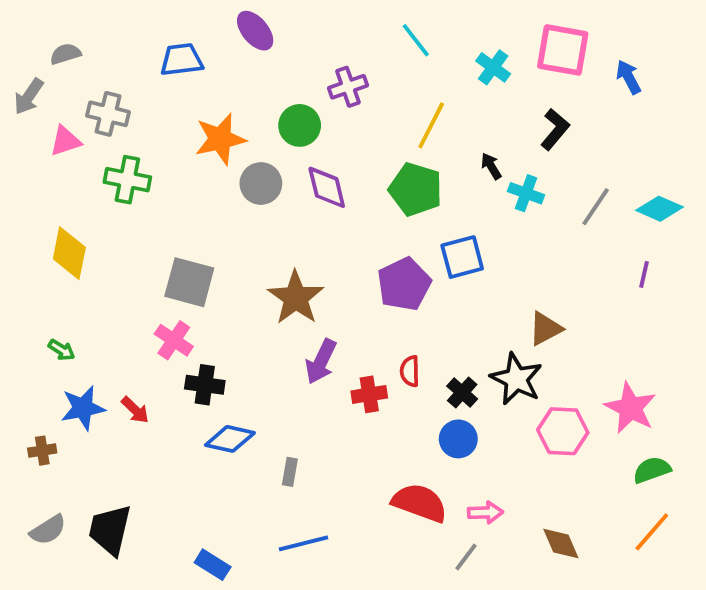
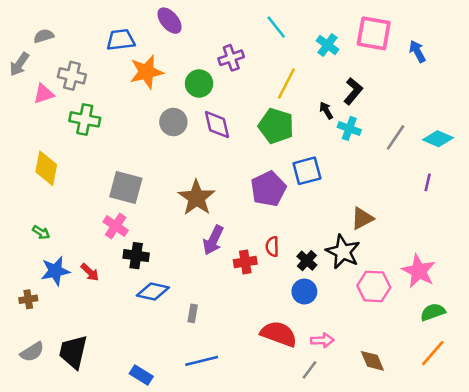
black L-shape: (555, 129) -> (353, 91), moved
orange star: (220, 139) -> (146, 72), moved

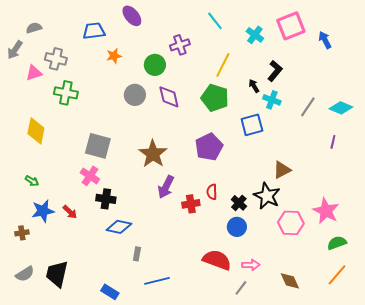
pink square: (374, 33) -> (291, 26), turned -32
orange star: (146, 72) -> (114, 56), size x0.6
blue square: (307, 171) -> (252, 125), moved
gray rectangle: (193, 313) -> (137, 254), moved

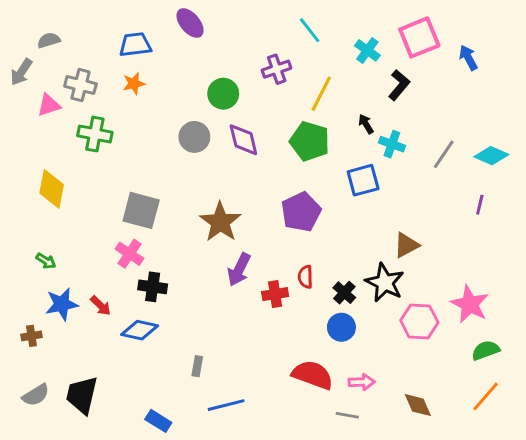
purple cross: (180, 45) -> (277, 69), moved
orange star: (114, 56) -> (134, 84), moved
black L-shape: (275, 71) -> (399, 85), moved
blue diamond: (119, 227) -> (140, 330), moved
gray line: (241, 288) -> (347, 415), turned 63

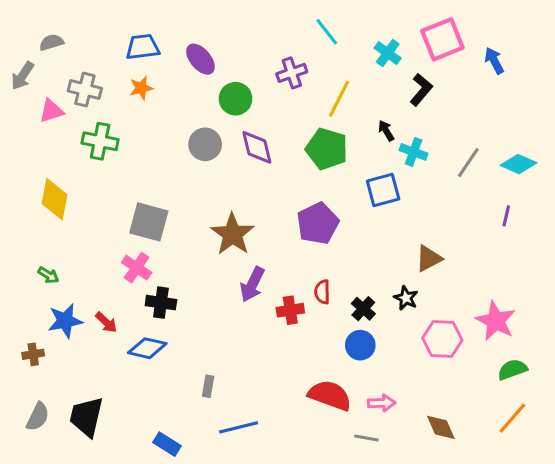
purple ellipse: (190, 23) -> (201, 59), moved
black star: (385, 283) -> (406, 298), size x0.6
gray semicircle: (36, 395) -> (38, 417), turned -32

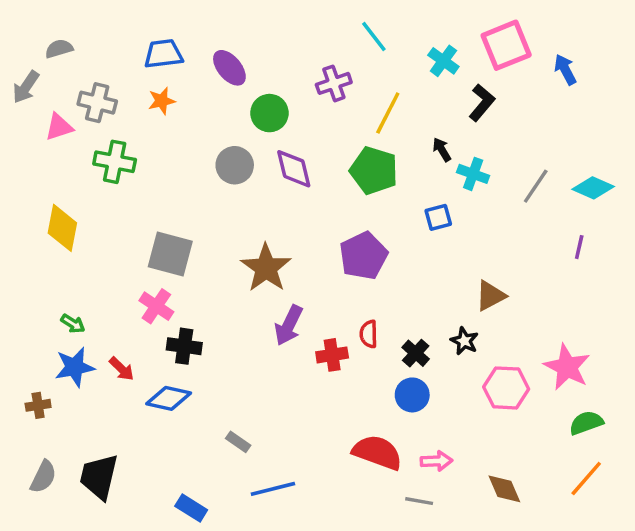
blue square: (383, 190) -> (438, 217), size x0.7
green arrow: (48, 275) -> (73, 324), moved
gray rectangle: (208, 386) -> (238, 442), turned -65

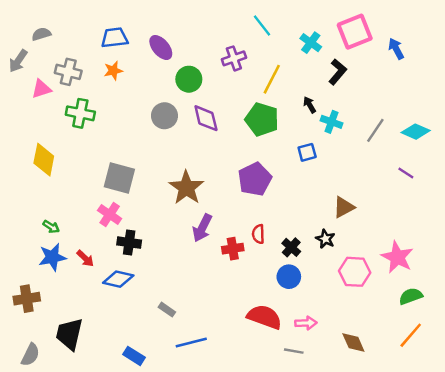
purple line: (579, 247) -> (406, 173), turned -70
brown cross: (38, 405) -> (27, 299), moved, size x1.5
gray semicircle: (43, 477) -> (30, 355), moved

